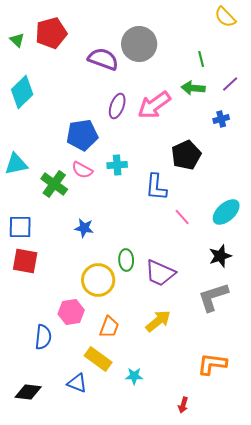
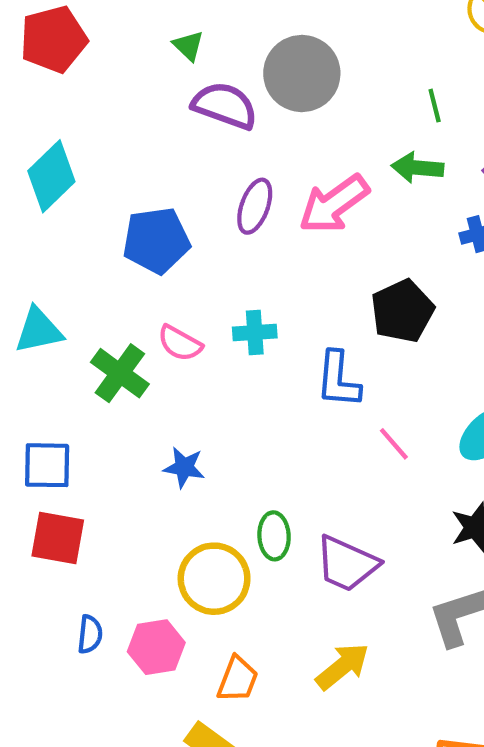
red pentagon: (51, 33) -> (54, 39), moved
green triangle: (17, 40) -> (188, 46), moved
blue pentagon: (82, 135) -> (156, 240), moved
blue semicircle: (43, 337) -> (90, 634), moved, size x0.7

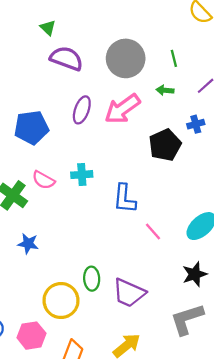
gray circle: (302, 73) -> (126, 58), moved
green arrow: (417, 168) -> (165, 90), size x0.7
black pentagon: (402, 311) -> (165, 145), moved
blue star: (184, 467) -> (28, 244), moved

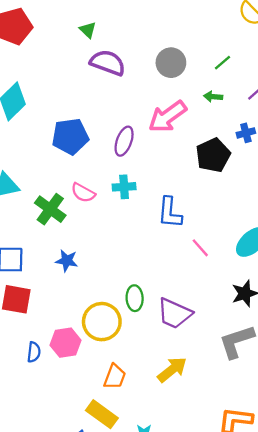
gray circle: (126, 58) -> (171, 63), size x0.7
green line: (174, 58) -> (222, 63), turned 63
purple ellipse: (82, 110) -> (124, 141), moved
pink hexagon: (31, 336) -> (65, 343), moved

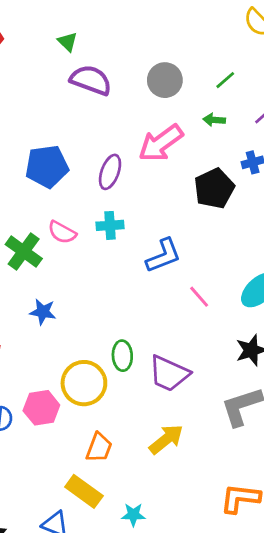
blue L-shape: (170, 213) -> (163, 256), turned -116

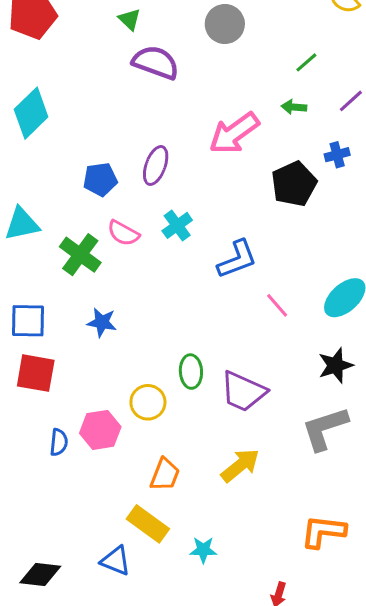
gray circle: (165, 80) -> (225, 24), moved
blue pentagon: (47, 166) -> (100, 179), moved, size x0.7
purple ellipse: (110, 172) -> (156, 165), moved
cyan cross: (110, 225) -> (177, 225), turned -32
yellow circle: (84, 383) -> (148, 402), size x0.7

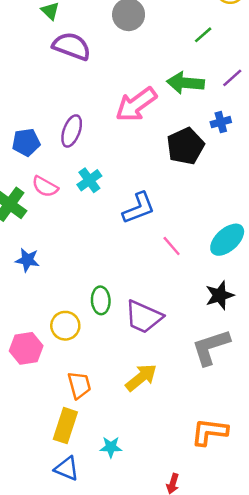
green line: (306, 62) -> (203, 35), moved
green arrow: (294, 107) -> (185, 83), size x1.8
orange trapezoid: (165, 475) -> (79, 385), turned -36
yellow rectangle: (148, 524) -> (65, 426), turned 72
blue triangle: (116, 561) -> (67, 469), moved

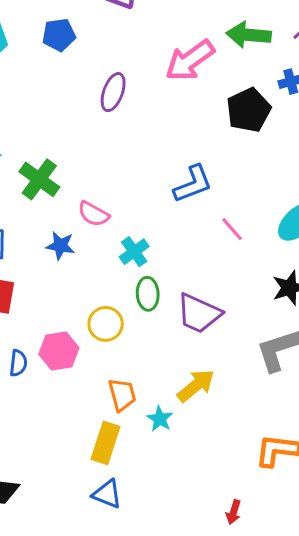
blue pentagon: (26, 142) -> (59, 35), moved
cyan cross: (89, 180) -> (134, 252), moved
pink semicircle: (45, 187) -> (94, 214), moved
cyan star: (111, 447) -> (160, 419), moved, turned 30

